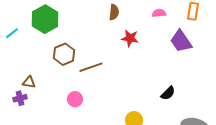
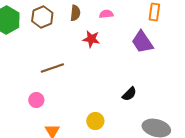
pink semicircle: (159, 13) -> (106, 14), moved
brown hexagon: (64, 54) -> (42, 17), moved

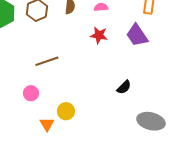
red star: (91, 39) -> (99, 35), moved
yellow circle: (95, 121) -> (66, 111), moved

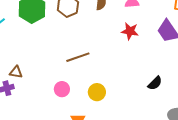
yellow circle: (66, 111) -> (97, 92), moved

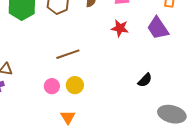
yellow circle: (97, 92) -> (75, 85), moved

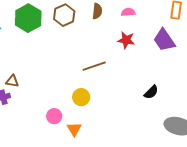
brown line: (68, 54) -> (94, 66), moved
pink circle: (52, 86) -> (54, 116), moved

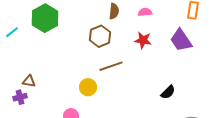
brown hexagon: (64, 15) -> (100, 36), moved
yellow circle: (81, 97) -> (88, 87), moved

